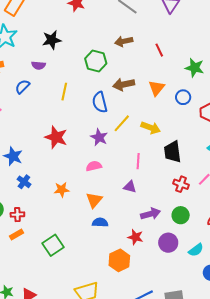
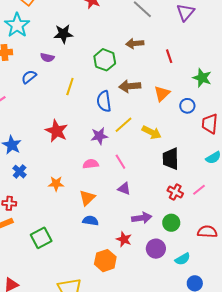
purple star: (99, 137) -> (99, 136), turned 30
pink line: (138, 161) -> (120, 162), moved, turned -42

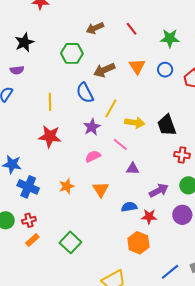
yellow line: (70, 87) -> (50, 102), moved
yellow arrow: (152, 132) -> (135, 123), moved
blue cross: (20, 172) -> (28, 187), size x1.5
blue semicircle: (91, 221) -> (129, 207), moved

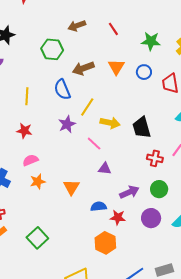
red star: (50, 136) -> (24, 131), size x0.7
pink semicircle: (93, 156) -> (30, 160), moved

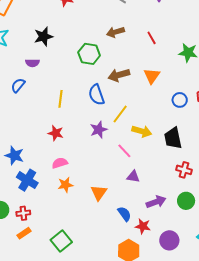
blue circle: (144, 72) -> (180, 100), moved
blue semicircle: (99, 206) -> (124, 214), turned 56
purple circle: (151, 218) -> (169, 240), moved

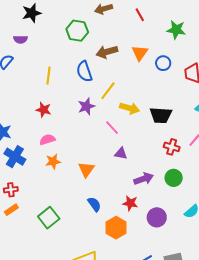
blue circle: (180, 100) -> (163, 63), moved
black trapezoid: (173, 138) -> (161, 115), turned -75
blue semicircle: (124, 214) -> (94, 204), moved

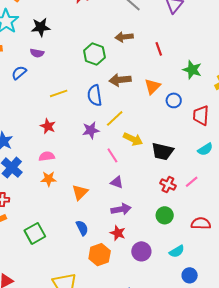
black star: (32, 13) -> (41, 27), moved
yellow line: (48, 76) -> (59, 93), turned 54
purple arrow: (144, 179) -> (121, 209), moved

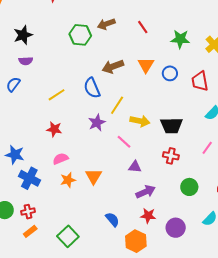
green hexagon: (94, 54) -> (80, 35), moved
red cross: (168, 184) -> (171, 156), moved
orange triangle: (80, 192) -> (94, 176), moved

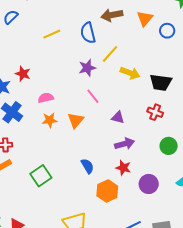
red star: (54, 129) -> (23, 74), moved
pink line: (124, 142) -> (93, 96), moved

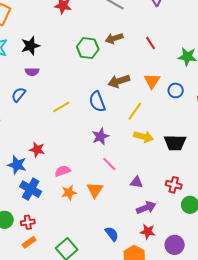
yellow line: (110, 54) -> (135, 111), moved
red cross: (155, 112) -> (174, 185), moved

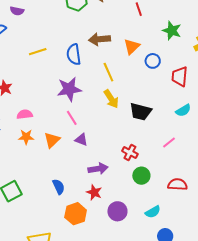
yellow line: (135, 111) -> (108, 72), turned -72
purple star: (100, 136) -> (69, 89), size x1.4
yellow arrow: (144, 137) -> (111, 99), turned 30
purple triangle: (136, 182) -> (81, 140), moved

